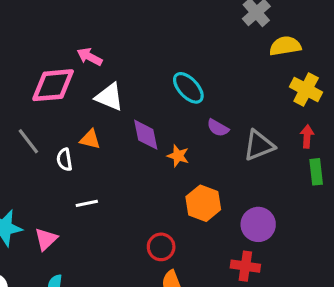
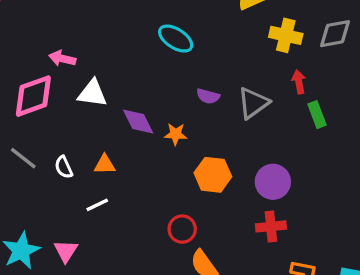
cyan ellipse: (188, 88) -> (176, 39), moved
orange triangle: (90, 139) -> (105, 165), moved

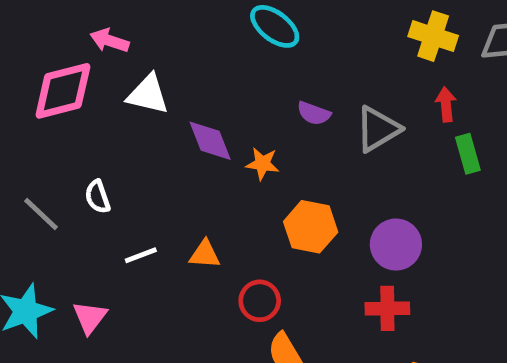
gray line: (23, 158) -> (41, 214), moved
orange triangle: (105, 165) -> (205, 254), moved

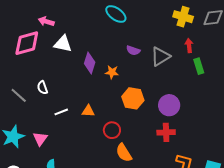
purple diamond: (210, 141) -> (90, 63), turned 40

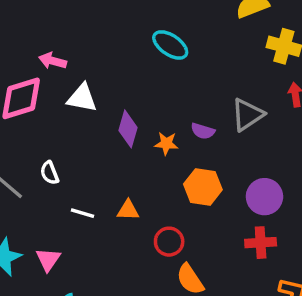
purple semicircle: (133, 50) -> (203, 131), moved
white line: (61, 112) -> (83, 213), turned 40

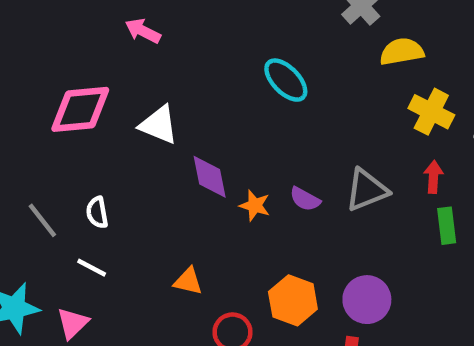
pink arrow: (53, 61) -> (143, 31), moved
purple diamond: (128, 129) -> (210, 177), turned -39
orange hexagon: (203, 187) -> (293, 300), moved
white line: (83, 213) -> (92, 268), moved

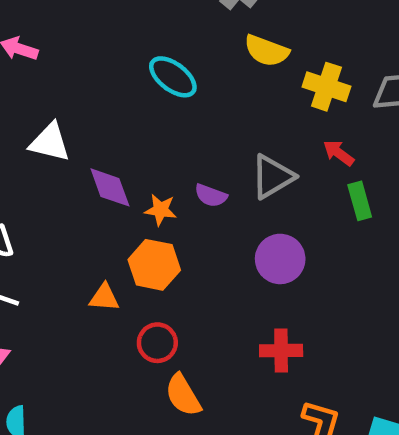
yellow semicircle: (402, 52) -> (267, 51), moved, turned -141
red arrow: (433, 177) -> (339, 153), turned -48
orange hexagon: (293, 300) -> (154, 265), moved
purple circle: (367, 300) -> (280, 259), moved

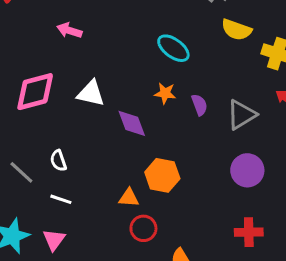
purple semicircle: (211, 196) -> (199, 105), moved, turned -130
orange star: (161, 210) -> (165, 93), moved
red circle: (157, 343) -> (143, 228), moved

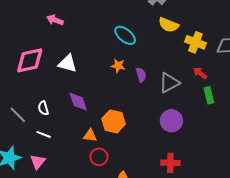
purple diamond: (132, 123) -> (78, 102), moved

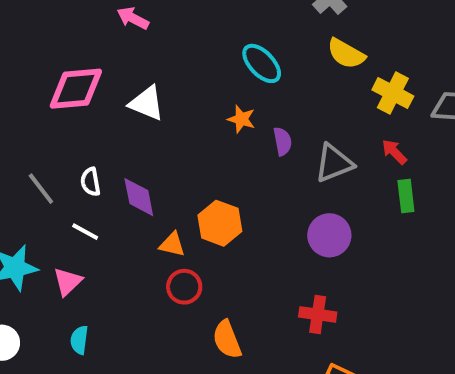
purple diamond: (78, 102) -> (139, 197), moved

